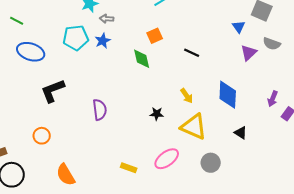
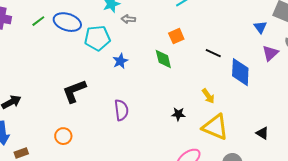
green line: (17, 21) -> (38, 21), turned -64
blue star: (103, 41) -> (120, 61), moved
blue ellipse: (31, 52) -> (67, 22), moved
blue diamond: (228, 95) -> (240, 72), moved

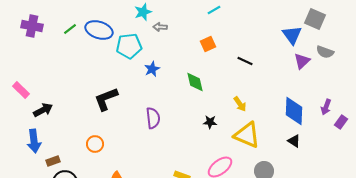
blue triangle: (260, 27) -> (292, 35), size x1.5
green diamond: (163, 59) -> (195, 82), moved
blue diamond: (240, 72) -> (294, 111), moved

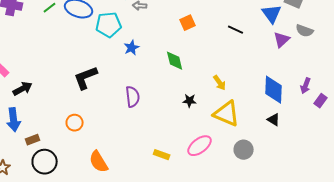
black line: (245, 61) -> (236, 30), moved

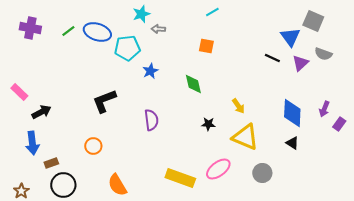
orange square: (188, 23) -> (206, 46), turned 35
black line: (236, 30) -> (272, 58), moved
yellow rectangle: (162, 155) -> (180, 178), size x1.8

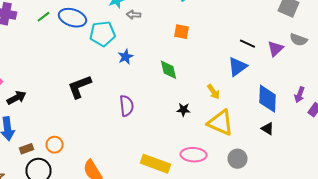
blue triangle: (290, 37) -> (238, 67), moved, turned 30
orange circle: (93, 146) -> (54, 145), moved
pink ellipse: (218, 169) -> (194, 155), turned 40

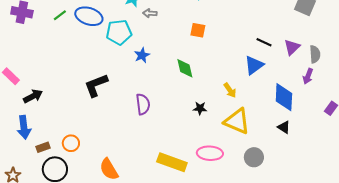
gray semicircle: (298, 40) -> (315, 54), moved, turned -114
purple arrow: (300, 95) -> (308, 76), moved

